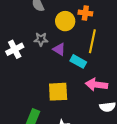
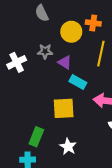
cyan rectangle: (78, 61) -> (78, 82), moved

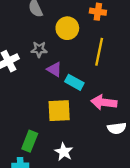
orange cross: (93, 23) -> (98, 12), moved
purple triangle: (65, 62) -> (54, 69), moved

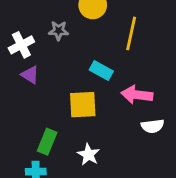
purple triangle: (54, 69) -> (30, 75), moved

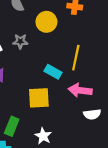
yellow line: (131, 33) -> (76, 58), moved

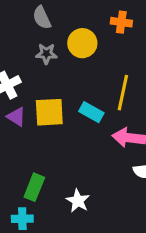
gray star: (20, 41) -> (46, 54), moved
yellow square: (39, 98) -> (49, 112), moved

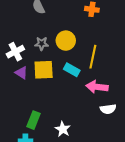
yellow circle: (82, 43) -> (66, 41), moved
gray star: (46, 54) -> (42, 44), moved

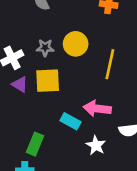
cyan rectangle: (72, 70) -> (71, 121), moved
pink arrow: (97, 87) -> (97, 109), moved
white star: (63, 129) -> (96, 145), moved

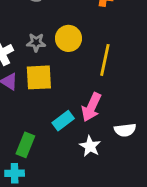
pink arrow: (97, 109) -> (91, 107), turned -72
cyan rectangle: (71, 121) -> (63, 121), turned -66

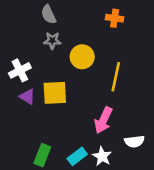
gray star: (36, 42) -> (52, 41), moved
cyan rectangle: (63, 121) -> (77, 156), moved

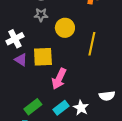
pink arrow: (103, 120) -> (59, 79), moved
green rectangle: (42, 155) -> (33, 107), turned 30

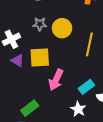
gray star: (41, 15) -> (40, 24), moved
cyan rectangle: (61, 108) -> (86, 87), moved

